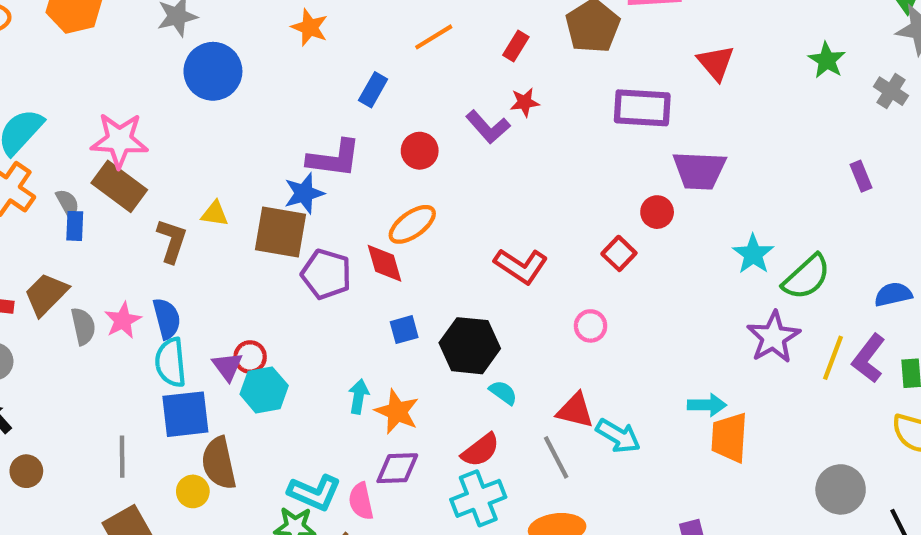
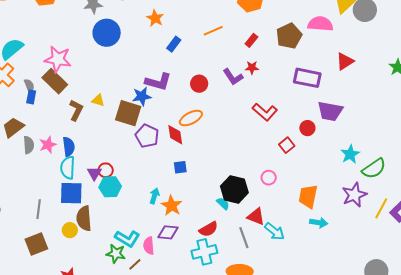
red triangle: (716, 63) -> (345, 61), turned 30
blue rectangle: (373, 90) -> (174, 44), moved
red L-shape: (521, 266) -> (265, 112), moved
black hexagon: (470, 346) -> (234, 189), moved
orange trapezoid: (729, 438) -> (308, 196), moved

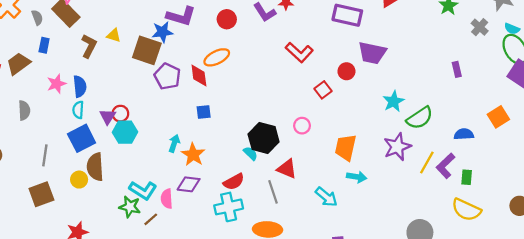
blue rectangle: (31, 97) -> (44, 45), moved
gray semicircle: (29, 145) -> (24, 110), moved
cyan semicircle: (68, 168) -> (78, 110), size x0.7
blue square: (71, 193) -> (82, 138), turned -30
cyan arrow: (275, 231) -> (326, 197), moved

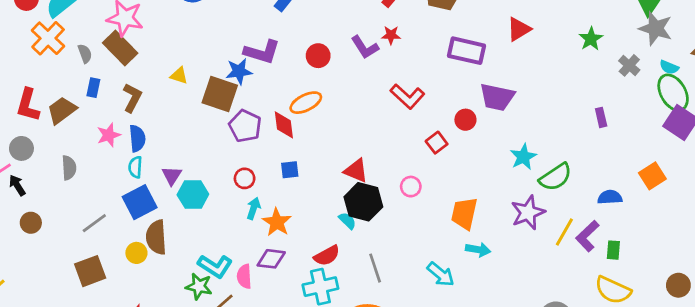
brown L-shape: (89, 46) -> (132, 98), moved
red circle: (120, 114) -> (245, 178), moved
gray line: (45, 155) -> (94, 223), turned 45
red triangle: (287, 169) -> (356, 171), moved

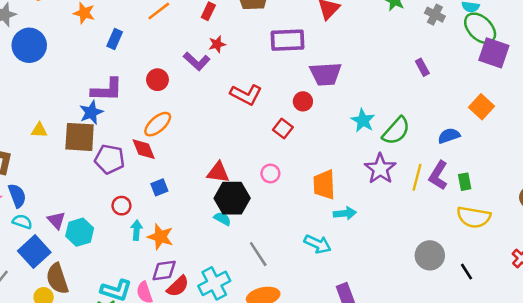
cyan semicircle: (135, 167) -> (22, 222), turned 120
red semicircle: (327, 256) -> (178, 286), moved

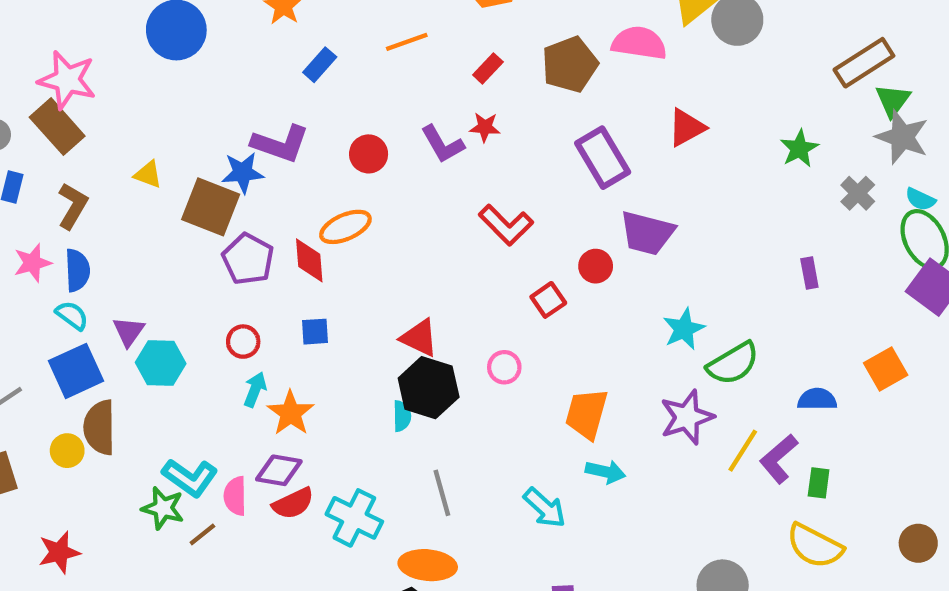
purple rectangle: (288, 40) -> (603, 158), turned 44
cyan semicircle: (222, 219) -> (402, 416), turned 42
cyan cross: (214, 283) -> (354, 518), turned 36

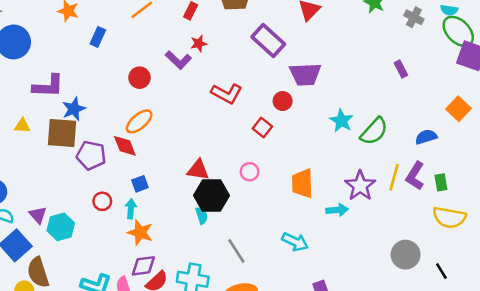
purple L-shape: (280, 144) -> (48, 86), moved
cyan arrow: (255, 390) -> (131, 209), moved
purple star: (687, 417) -> (360, 186), moved
cyan arrow: (605, 472) -> (337, 210), moved

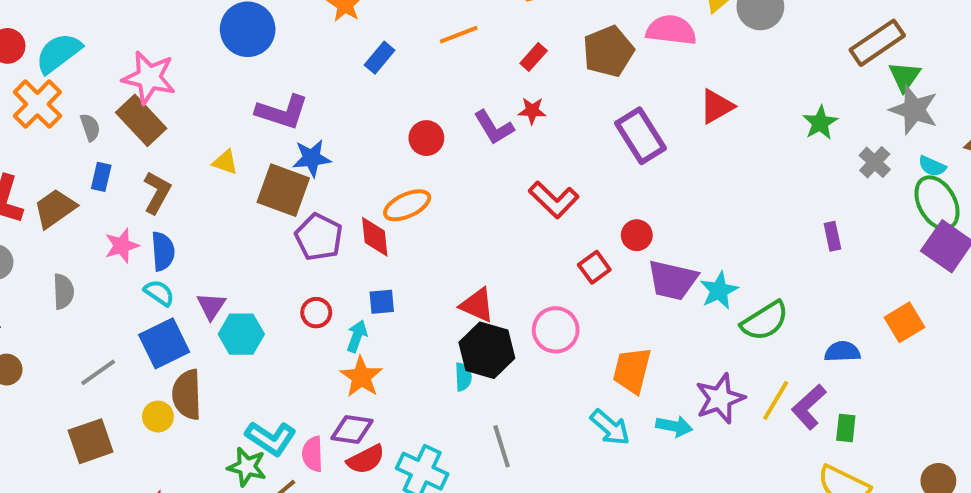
purple trapezoid: (305, 74) -> (672, 280), moved
pink circle: (250, 172) -> (556, 330), size x1.5
cyan arrow: (295, 242) -> (610, 427), moved

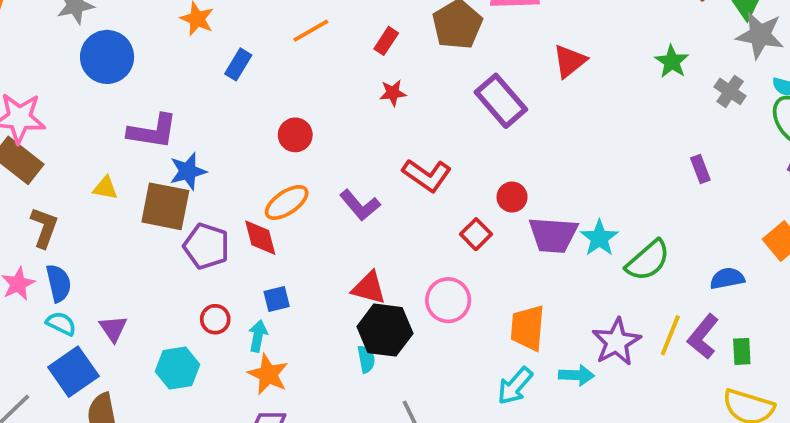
purple L-shape: (494, 127) -> (360, 205), moved
cyan hexagon: (241, 334) -> (177, 368), moved
cyan arrow: (610, 427) -> (515, 386), turned 99

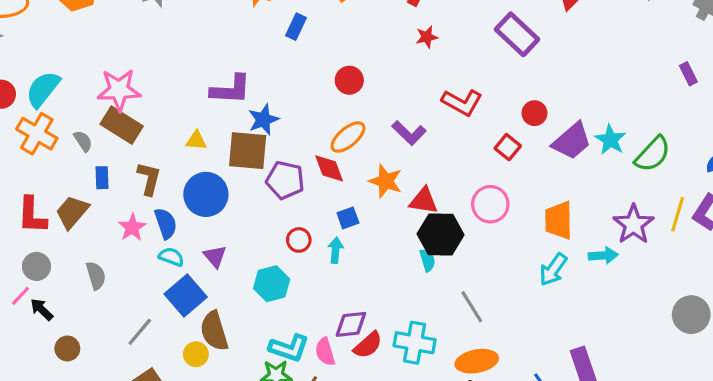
blue circle: (107, 57) -> (206, 194), moved
purple trapezoid: (553, 235) -> (572, 141), turned -39
orange star: (268, 374) -> (386, 181), moved

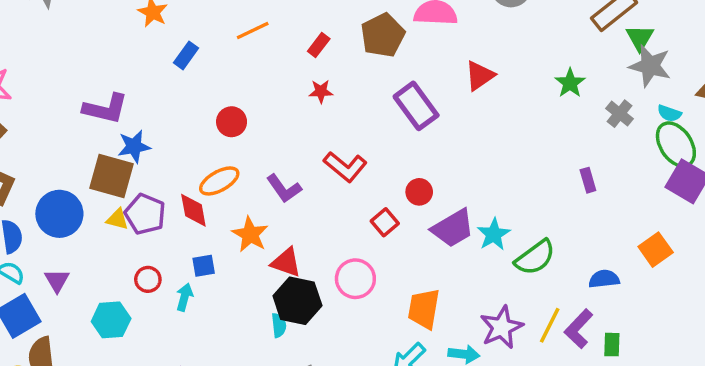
yellow triangle: (196, 141) -> (117, 219), moved

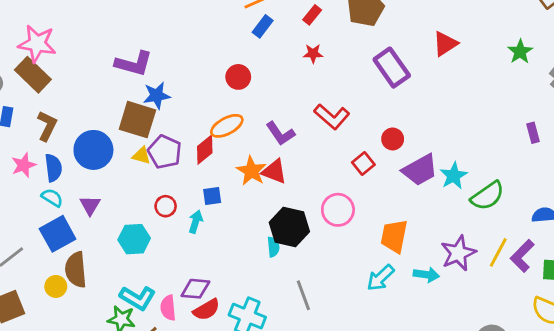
blue rectangle: (186, 55) -> (263, 26), moved
red diamond: (193, 210) -> (205, 150), turned 60
red triangle: (286, 262) -> (274, 171), moved

